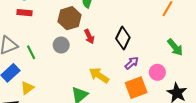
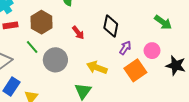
brown hexagon: (70, 18) -> (42, 22), moved
gray circle: (61, 45) -> (55, 60), moved, size x1.5
green line: (31, 52) -> (32, 47), moved

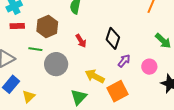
green line: (32, 47) -> (35, 49), turned -48
orange square: (135, 70) -> (117, 91), moved

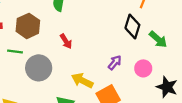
black diamond: (113, 38) -> (132, 26), moved

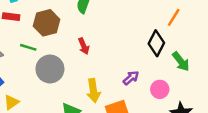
yellow arrow: (82, 81) -> (93, 91), turned -135

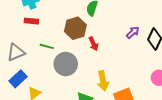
brown hexagon: (47, 23) -> (75, 28), moved
purple arrow: (131, 78) -> (133, 32), moved

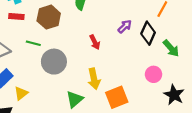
brown hexagon: (75, 28) -> (49, 17), moved
red arrow: (93, 44) -> (95, 42), moved

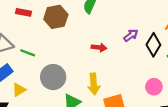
red arrow: (95, 42) -> (99, 48), turned -64
green line: (33, 43) -> (28, 53), moved
gray circle: (54, 62) -> (53, 77), moved

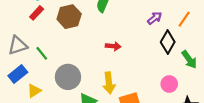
red rectangle: (24, 12) -> (37, 13), turned -56
purple arrow: (131, 35) -> (155, 18), moved
green line: (28, 53) -> (42, 53), turned 32

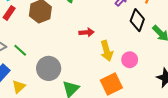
yellow arrow: (109, 83) -> (107, 51), moved
pink circle: (169, 84) -> (130, 60), moved

